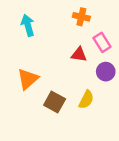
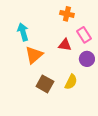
cyan arrow: (28, 25) -> (23, 32), moved
orange triangle: (28, 79) -> (34, 55), moved

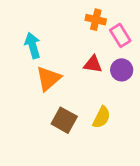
pink rectangle: (84, 35) -> (120, 35), moved
purple circle: (87, 59) -> (122, 70), moved

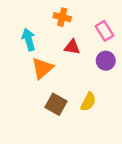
orange cross: (96, 20) -> (62, 17), moved
red triangle: (93, 64) -> (72, 47), moved

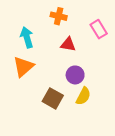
purple circle: (106, 61) -> (75, 75), moved
orange triangle: (42, 68) -> (23, 67), moved

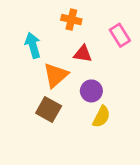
orange triangle: (23, 67) -> (56, 75), moved
brown square: (53, 98) -> (49, 109), moved

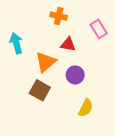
cyan arrow: (33, 45) -> (16, 43), moved
yellow semicircle: (101, 117) -> (86, 108), moved

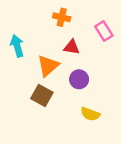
yellow semicircle: (86, 108) -> (90, 114), turned 84

